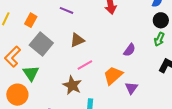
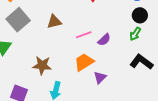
pink line: (85, 65) -> (84, 35), moved
brown star: (72, 85) -> (42, 65), turned -30

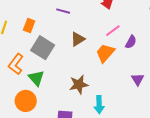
pink line: (84, 35) -> (113, 31), moved
orange trapezoid: (84, 62) -> (105, 53), moved

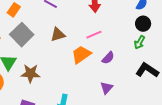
purple semicircle: (131, 42) -> (108, 58), moved
brown star: (79, 85) -> (31, 73), moved

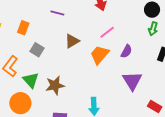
gray square: (22, 35) -> (37, 50), size x0.6
purple triangle: (107, 88) -> (132, 81), size x1.5

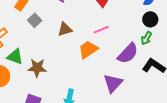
gray square: (37, 50) -> (35, 20), moved
purple semicircle: (126, 51) -> (128, 53), moved, size x1.6
green triangle: (31, 80) -> (15, 57), turned -42

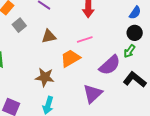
brown star: (37, 68) -> (45, 77), moved

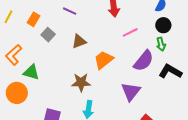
pink line: (85, 39) -> (130, 32), moved
green arrow: (129, 51) -> (161, 44), turned -40

